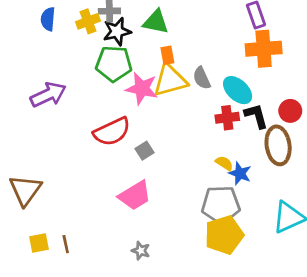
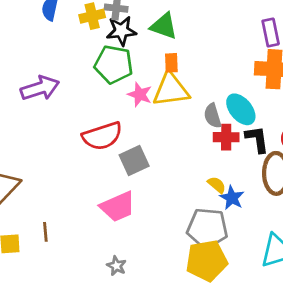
gray semicircle: (202, 78) -> (213, 116), moved
pink star: (142, 89) -> (140, 95), size x0.7
gray square: (145, 151) -> (134, 161), size x1.5
brown line: (66, 244) -> (45, 232), moved

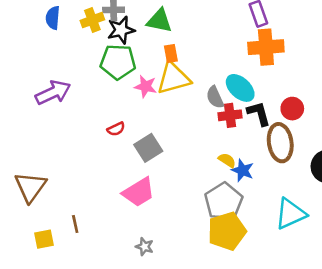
red semicircle: (102, 136) -> (116, 129), size x0.5
gray pentagon: (207, 228) -> (224, 201), turned -30

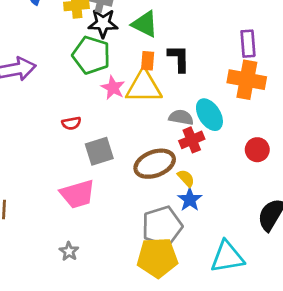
gray semicircle: (215, 97) -> (181, 117), turned 110
black L-shape: (259, 114) -> (179, 58), moved
red cross: (230, 115) -> (192, 140), turned -30
brown ellipse: (280, 143) -> (155, 164), moved, turned 63
yellow semicircle: (227, 160) -> (186, 178), moved

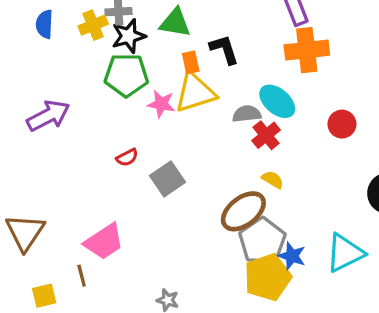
brown ellipse: (155, 164) -> (243, 211), moved
pink trapezoid: (78, 194) -> (104, 242), moved
blue star: (190, 200) -> (292, 256), moved

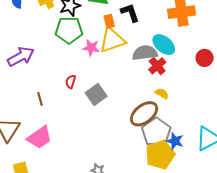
gray semicircle: (247, 114) -> (145, 53), size x1.4
red semicircle: (127, 157) -> (71, 82), turned 136
pink trapezoid: (104, 242) -> (40, 138), moved
brown line: (82, 276) -> (40, 99), moved

